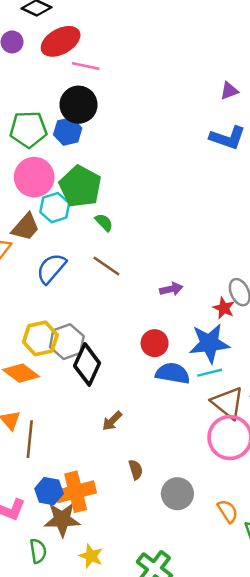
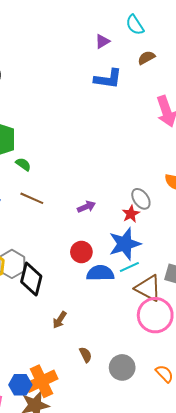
red star: (224, 308) -> (131, 214), turned 30

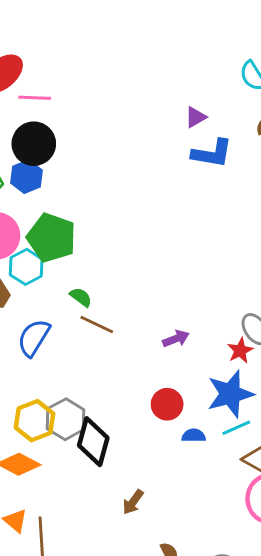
purple triangle: (102, 41) -> (195, 117), moved
green semicircle: (23, 164) -> (81, 297), moved
blue semicircle: (100, 273) -> (194, 436), size x0.6

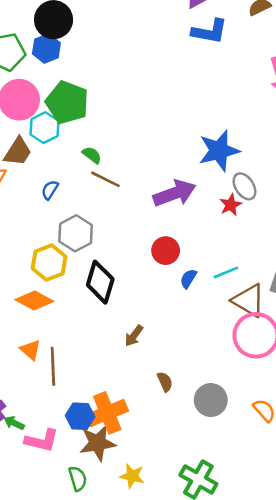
blue semicircle: (34, 338) -> (50, 190), size x0.6
purple arrow: (176, 339) -> (175, 193), size x1.8
blue star: (230, 394) -> (219, 151), moved
gray hexagon: (66, 419) -> (76, 233), moved
blue semicircle: (194, 436) -> (188, 279), turned -60

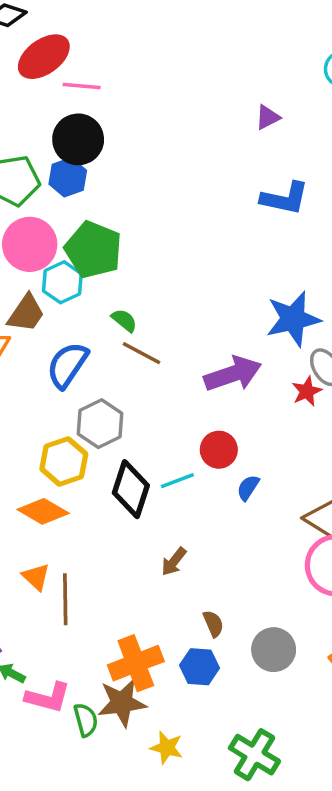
blue L-shape: (210, 31) -> (285, 198), moved
blue semicircle: (50, 190) -> (67, 365), size x1.8
cyan line: (226, 272) -> (177, 481), moved
blue hexagon: (80, 416) -> (199, 667), moved
green semicircle: (78, 479) -> (86, 720), moved

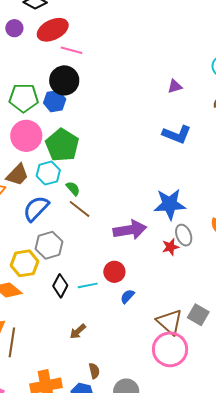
cyan hexagon: (62, 282) -> (48, 173), moved
black diamond: (131, 489) -> (60, 286), size x0.7

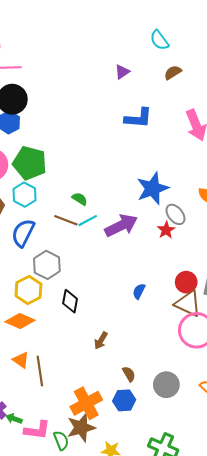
green semicircle: (73, 189) -> (80, 199), moved
red circle: (114, 272) -> (186, 282), moved
cyan line: (88, 285) -> (88, 221), moved

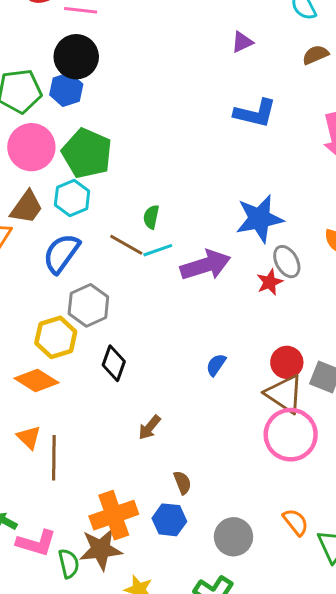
green semicircle: (80, 199) -> (151, 217), turned -119
gray circle: (166, 385) -> (233, 537), moved

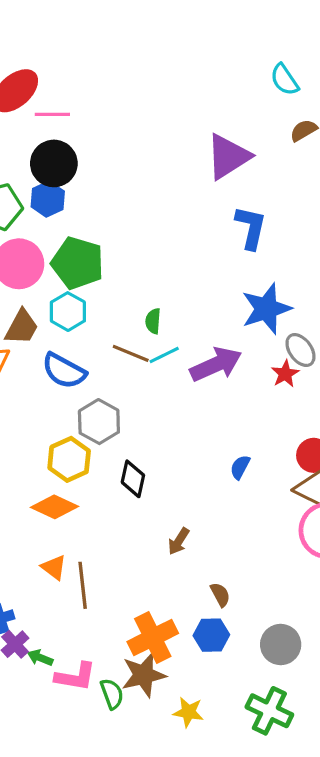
purple triangle: (242, 42) -> (228, 157), moved, size x2.0
blue L-shape: (255, 113) -> (251, 228), moved, turned -84
blue semicircle: (61, 253) -> (64, 371), turned -90

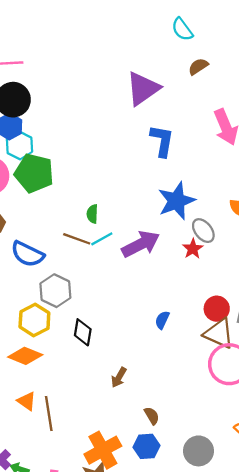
cyan hexagon: (68, 312) -> (19, 145), moved

